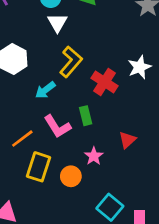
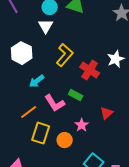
white triangle: (57, 23) -> (46, 26), moved
cyan arrow: (45, 90) -> (37, 81), moved
green rectangle: (86, 116) -> (76, 95), turned -48

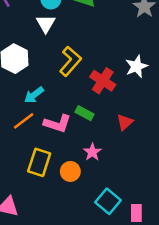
pink L-shape: (55, 103) -> (57, 123), turned -40
orange line: (29, 112) -> (24, 121), moved
red triangle: (107, 113) -> (125, 122), moved

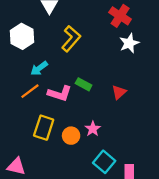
red cross: (103, 81) -> (120, 16), moved
pink star: (92, 152) -> (93, 129), moved

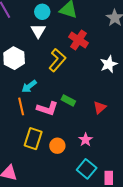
red cross: (120, 16) -> (78, 40), moved
orange line: (30, 91) -> (21, 106), turned -66
pink star: (93, 129) -> (86, 140), moved

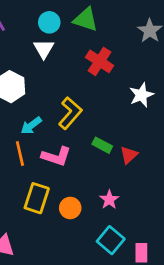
yellow L-shape: (57, 60) -> (70, 113), moved
green rectangle: (68, 100) -> (102, 145), moved

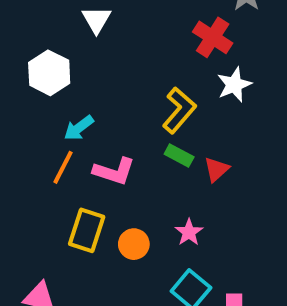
red cross: (100, 61) -> (213, 37), moved
yellow L-shape: (70, 113) -> (179, 110), moved
orange line: (20, 154) -> (63, 167), turned 40

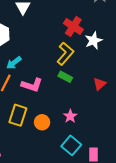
red cross: (213, 37) -> (73, 26), moved
red triangle: (217, 169) -> (100, 84), moved

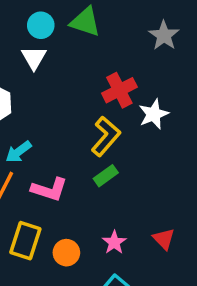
red cross: (73, 26) -> (119, 90), turned 30
green rectangle: (65, 77) -> (106, 176), turned -64
red triangle: (100, 84) -> (164, 239), moved, turned -32

